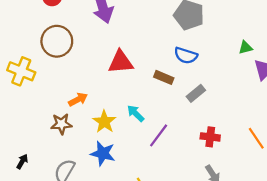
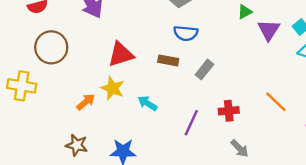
yellow star: (104, 122) -> (112, 88), moved
brown star: (61, 124) -> (77, 145), moved, turned 30
purple line: (159, 135) -> (191, 123), moved

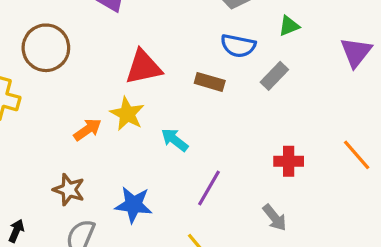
green triangle: (245, 12) -> (289, 26), moved
gray rectangle: (204, 70) -> (274, 76), moved
purple line: (191, 123) -> (209, 188), moved
gray arrow: (240, 148) -> (275, 218), moved

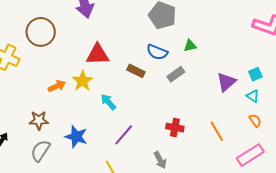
purple triangle: (356, 52) -> (226, 82), moved
brown star: (69, 190) -> (39, 120), turned -30

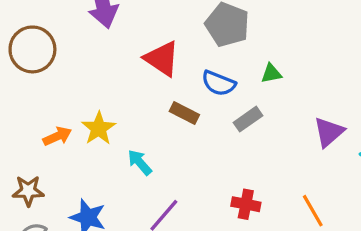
red triangle: (98, 54) -> (162, 59), moved, turned 35

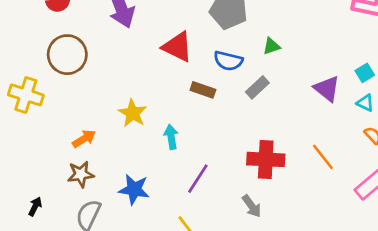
purple triangle: (329, 132) -> (327, 89), turned -32
orange arrow: (57, 136) -> (84, 139), moved
cyan arrow: (140, 162) -> (171, 137), turned 40
red cross: (246, 204) -> (266, 159), size x1.5

